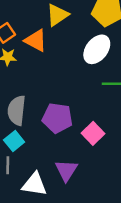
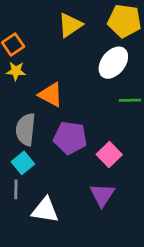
orange triangle: (36, 40) -> (51, 95), moved
purple triangle: (66, 170) -> (102, 195), moved

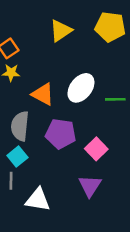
white ellipse: (113, 63) -> (81, 88), moved

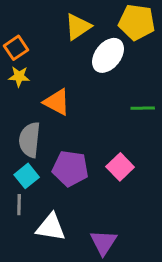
white ellipse: (81, 88) -> (108, 55), moved
purple pentagon: (61, 134) -> (70, 168), moved
purple triangle: (90, 186) -> (103, 242), moved

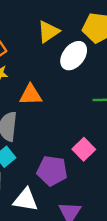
orange triangle: (57, 102) -> (31, 95), turned -30
purple pentagon: (70, 168) -> (52, 171), moved

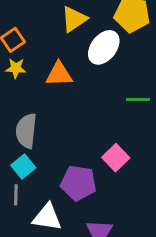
orange triangle: (31, 95) -> (59, 74), moved

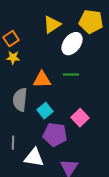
orange triangle: (59, 74) -> (42, 80), moved
green line: (138, 100) -> (71, 75), moved
cyan square: (23, 167) -> (45, 111), moved

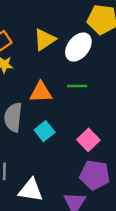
yellow triangle: (52, 25) -> (45, 39), moved
purple pentagon: (55, 135) -> (95, 175), moved

